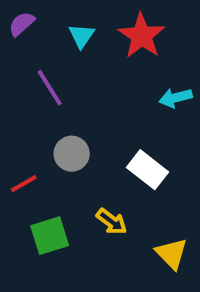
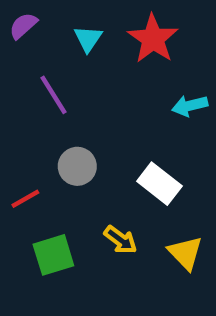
yellow triangle: (172, 254) -> (185, 253), moved

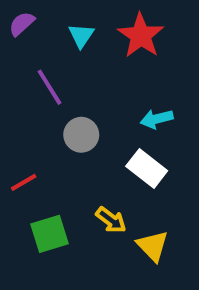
cyan arrow: (190, 106) -> (157, 119), moved
gray circle: (77, 166) -> (81, 135), moved
yellow triangle: (185, 253) -> (153, 246), moved

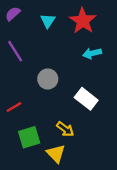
purple line: (50, 87) -> (15, 51), moved
cyan arrow: (157, 119) -> (92, 53), moved
yellow triangle: (153, 246) -> (56, 154), moved

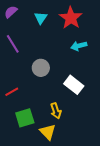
yellow arrow: (65, 129) -> (56, 111), turned 35

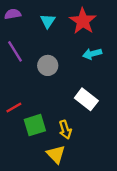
purple semicircle: (11, 12) -> (13, 14), turned 32
gray circle: (41, 68) -> (48, 65), moved
green square: (25, 118) -> (35, 125), moved

